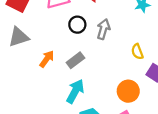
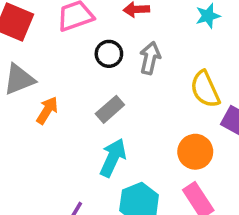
yellow semicircle: (137, 52) -> (205, 89), size x1.5
orange arrow: (47, 59) -> (47, 110), moved

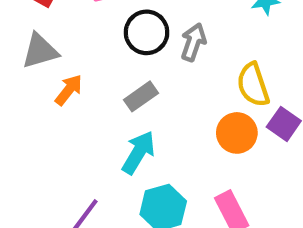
black circle: (109, 54) -> (147, 32), size x1.4
orange circle: (195, 152) -> (237, 133), moved

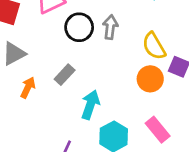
orange arrow: (69, 90) -> (28, 88), moved
gray rectangle: (141, 96) -> (65, 75), moved

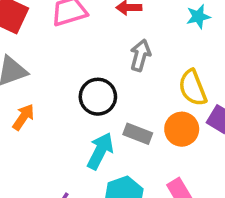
black circle: (79, 27) -> (98, 97), moved
gray rectangle: (65, 75) -> (138, 134), moved, turned 60

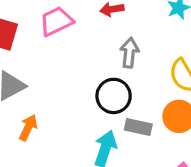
black circle: (98, 97) -> (114, 96), moved

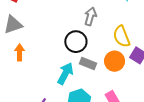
orange arrow: (28, 128) -> (20, 52), turned -35

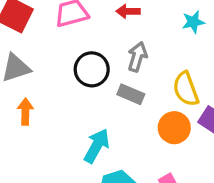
black circle: (76, 42) -> (92, 69), moved
gray rectangle: (88, 63) -> (131, 94), moved

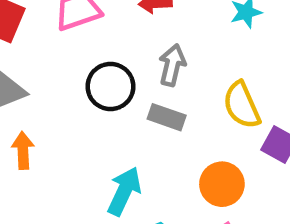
orange circle: (174, 128) -> (222, 184), moved

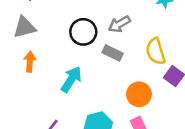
gray arrow: (172, 65) -> (119, 24), turned -140
cyan arrow: (124, 191) -> (71, 79), moved

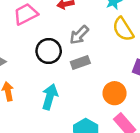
yellow semicircle: (156, 51) -> (123, 29), moved
gray rectangle: (113, 53) -> (80, 63), turned -30

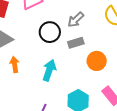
orange circle: (115, 93) -> (97, 61), moved

